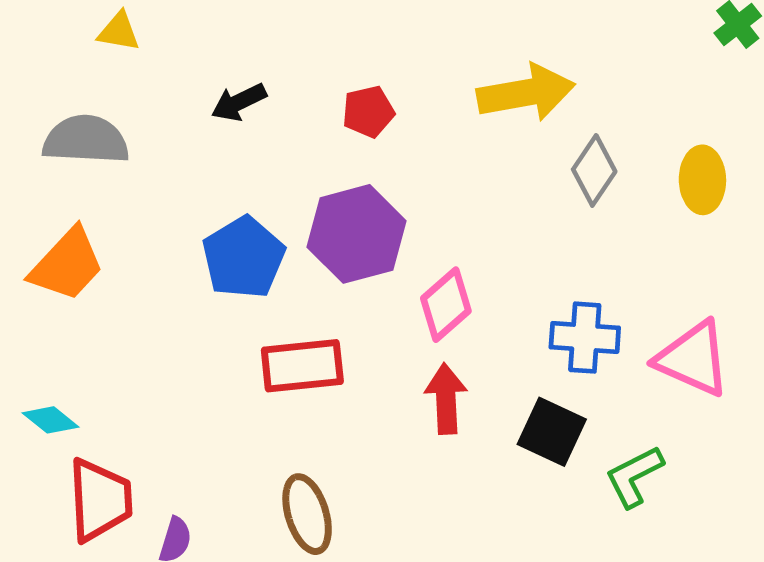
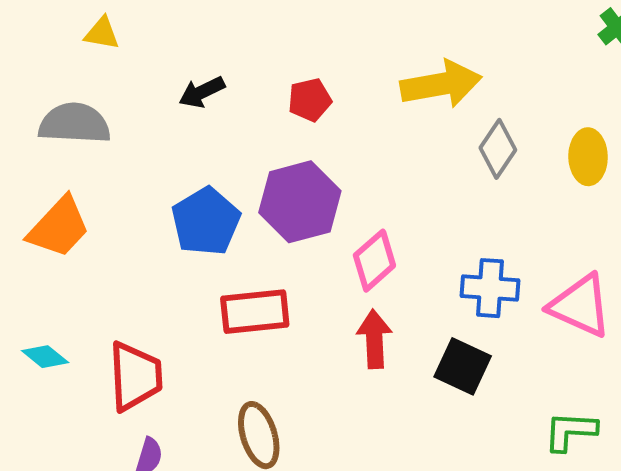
green L-shape: (634, 476) -> (570, 431), moved, turned 30
red trapezoid: (100, 500) -> (135, 376), moved

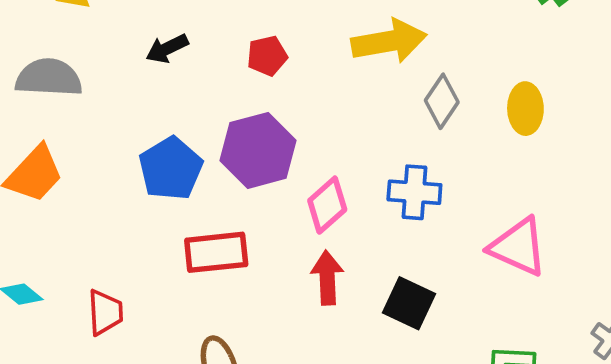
blue cross: (490, 288) -> (414, 192), moved
red trapezoid: (135, 376) -> (105, 312), size x0.7

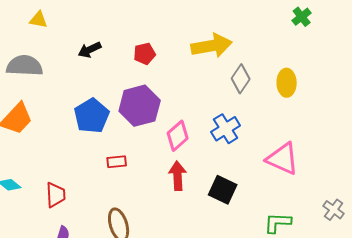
blue cross: (414, 192) -> (226, 129), turned -36
red rectangle: (216, 252) -> (117, 162), size x0.6

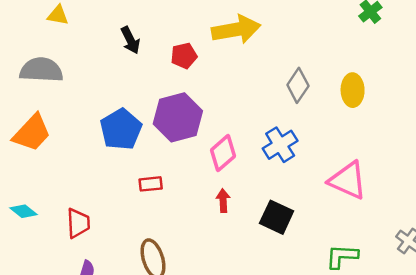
yellow arrow: (212, 46) -> (236, 30), moved
black arrow: (90, 50) -> (130, 40), moved, turned -90
red arrow: (178, 176) -> (223, 201), size x0.7

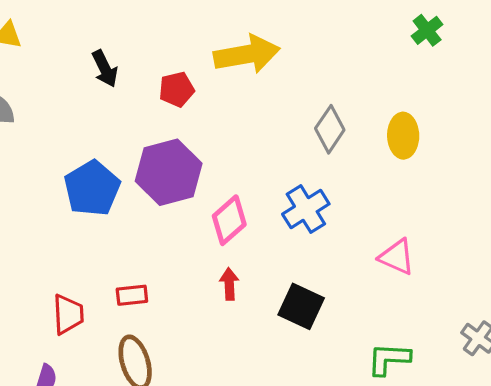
pink triangle: (348, 180) -> (397, 257), size x0.7
red rectangle: (151, 184) -> (132, 295), moved
red trapezoid: (78, 223) -> (68, 314), moved

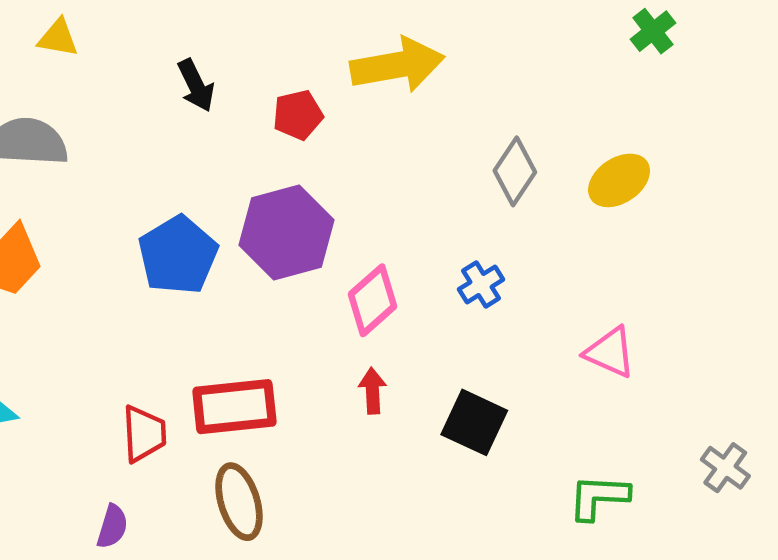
yellow ellipse: (403, 136) -> (619, 180), turned 57
blue cross: (306, 209) -> (481, 284), size x0.7
red rectangle: (132, 295) -> (234, 407), size x1.8

